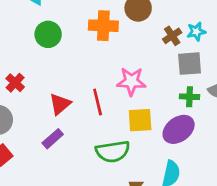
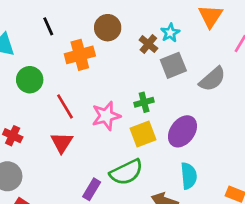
pink star: (131, 81) -> (106, 116), moved
green cross: (190, 97) -> (144, 102), moved
red line: (98, 102) -> (65, 106), moved
purple rectangle: (53, 139) -> (92, 189), moved

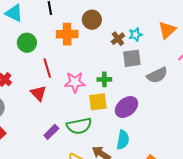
red triangle: (62, 143) -> (38, 93), turned -30

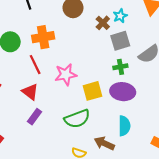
orange cross: (67, 34) -> (43, 37), moved
green cross: (104, 79) -> (120, 67), moved
purple ellipse: (126, 107) -> (123, 92), turned 55
purple rectangle: (51, 132) -> (34, 117), moved

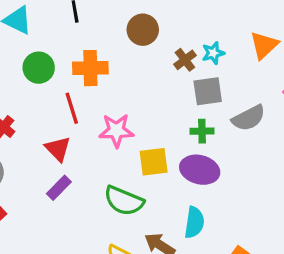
green semicircle: (77, 119) -> (124, 201), turned 35

